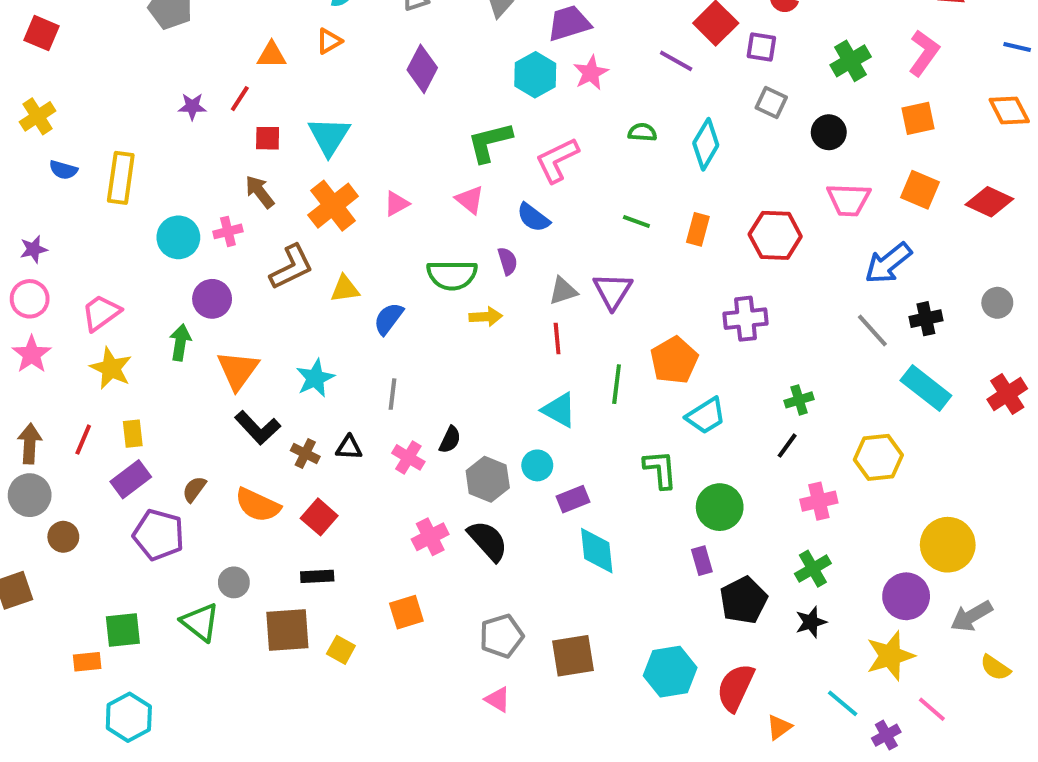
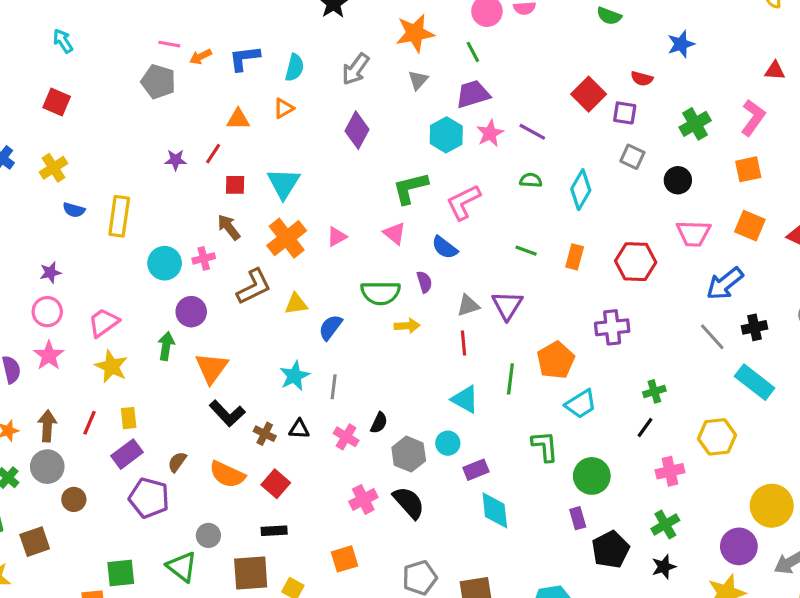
purple line: (676, 61) -> (532, 132), moved
cyan star: (315, 378) -> (294, 376), moved

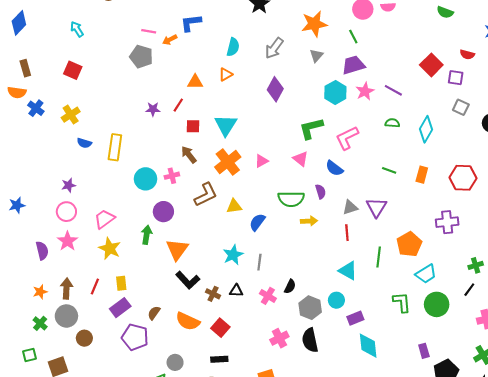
blue L-shape: (244, 58) -> (191, 23), moved
green circle: (592, 476) -> (437, 304), moved
black semicircle: (409, 503) -> (310, 340), turned -150

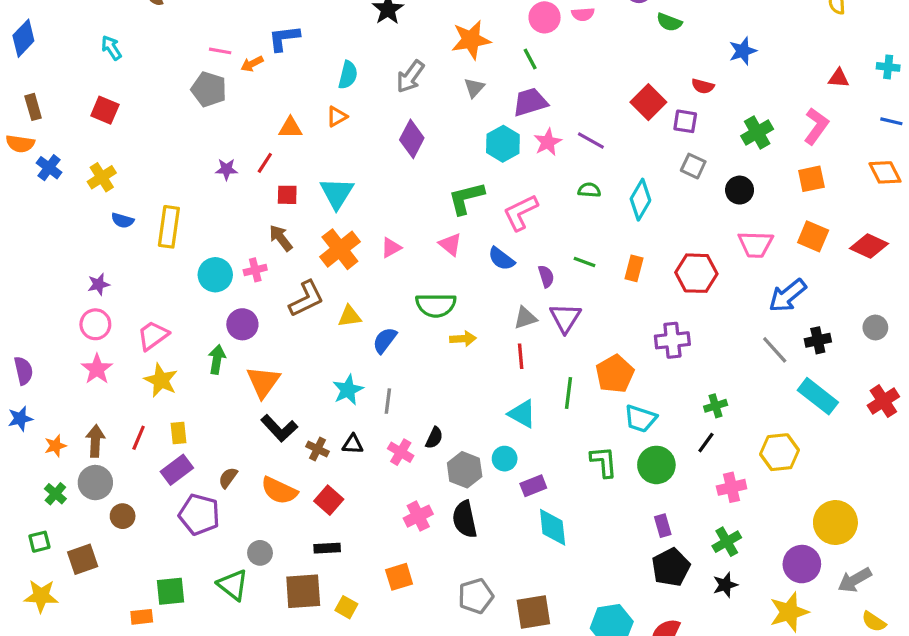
purple semicircle: (321, 192) -> (546, 276), moved
blue star: (17, 205) -> (20, 419), moved
purple semicircle: (42, 251) -> (23, 371), moved
cyan trapezoid: (426, 274) -> (640, 419), turned 50
purple rectangle: (424, 351) -> (663, 526), moved

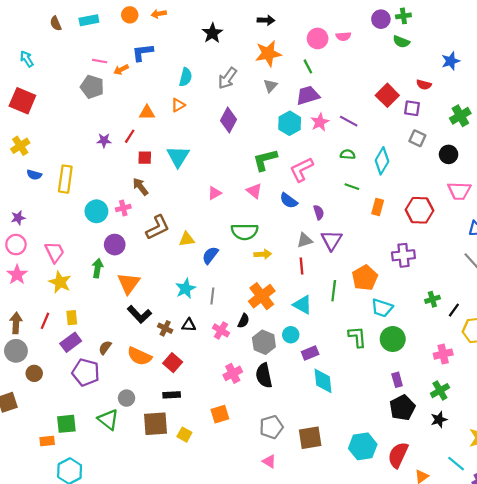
red square: (105, 110) -> (22, 101), size x1.4
orange cross: (340, 249) -> (262, 296), moved
green line: (584, 262) -> (352, 187), moved
pink trapezoid: (153, 335) -> (55, 252), turned 100
black line: (706, 443) -> (454, 310), moved

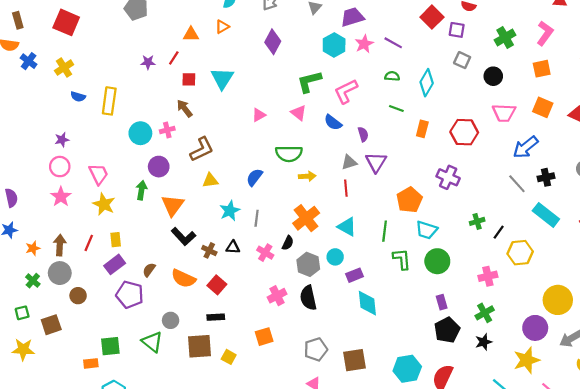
yellow triangle: (187, 239) -> (210, 181), moved
purple cross: (403, 255) -> (448, 177), turned 30
green line: (334, 291) -> (385, 231), moved

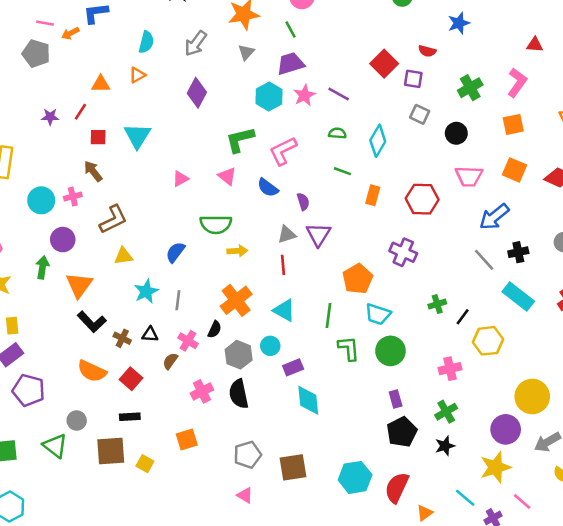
brown semicircle: (149, 270) -> (170, 361), moved

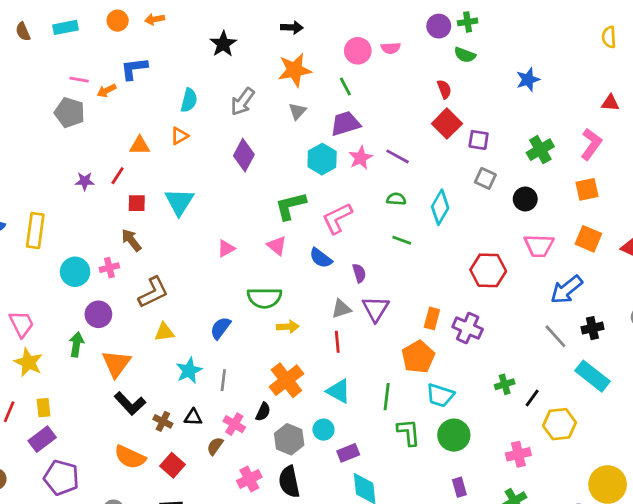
red semicircle: (427, 51) -> (444, 89), moved, turned -126
orange rectangle: (373, 195) -> (432, 318), moved

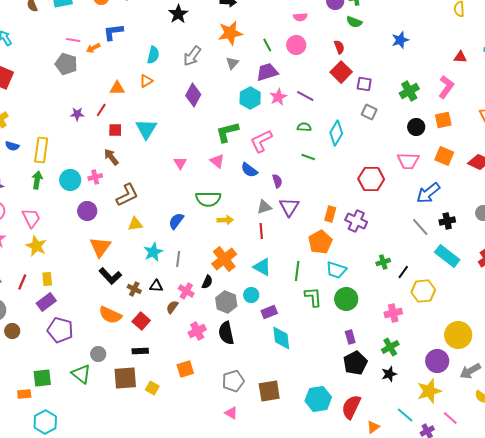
pink circle: (358, 51) -> (296, 45), moved
black circle: (525, 199) -> (416, 127), moved
pink triangle: (226, 248) -> (180, 163), turned -32
green arrow: (76, 344) -> (37, 180), moved

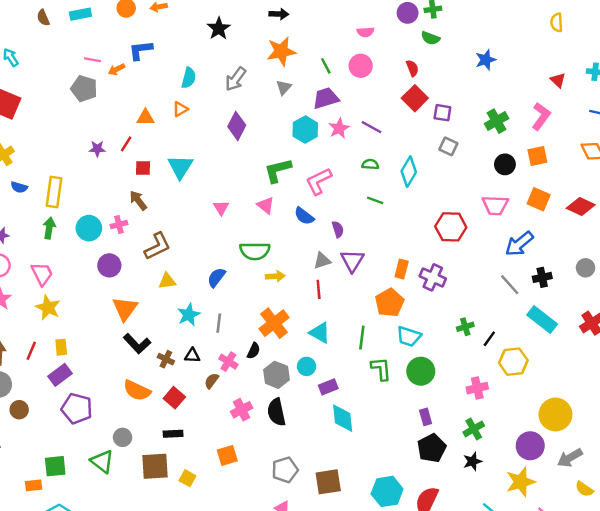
red triangle: (460, 57) -> (558, 80), turned 40

